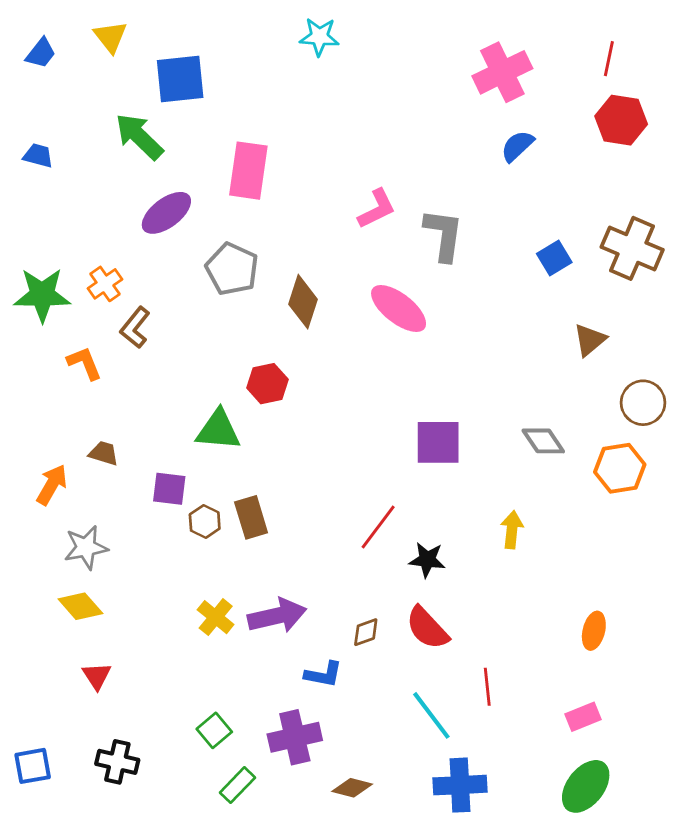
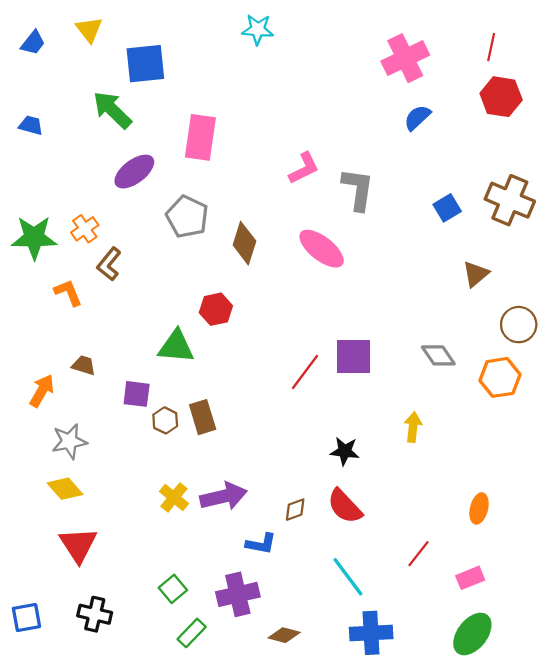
red line: (378, 527) -> (305, 372), moved
red triangle: (97, 676) -> (78, 545), size x1.6
red line: (487, 687) -> (418, 554), moved, turned 44

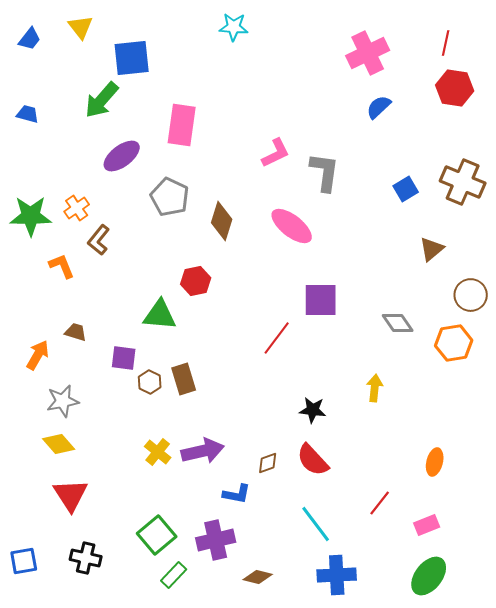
green arrow: (112, 110) -> (102, 100), turned -93
purple square: (353, 357) -> (321, 300), moved
green square: (173, 589) -> (157, 535), size x1.5

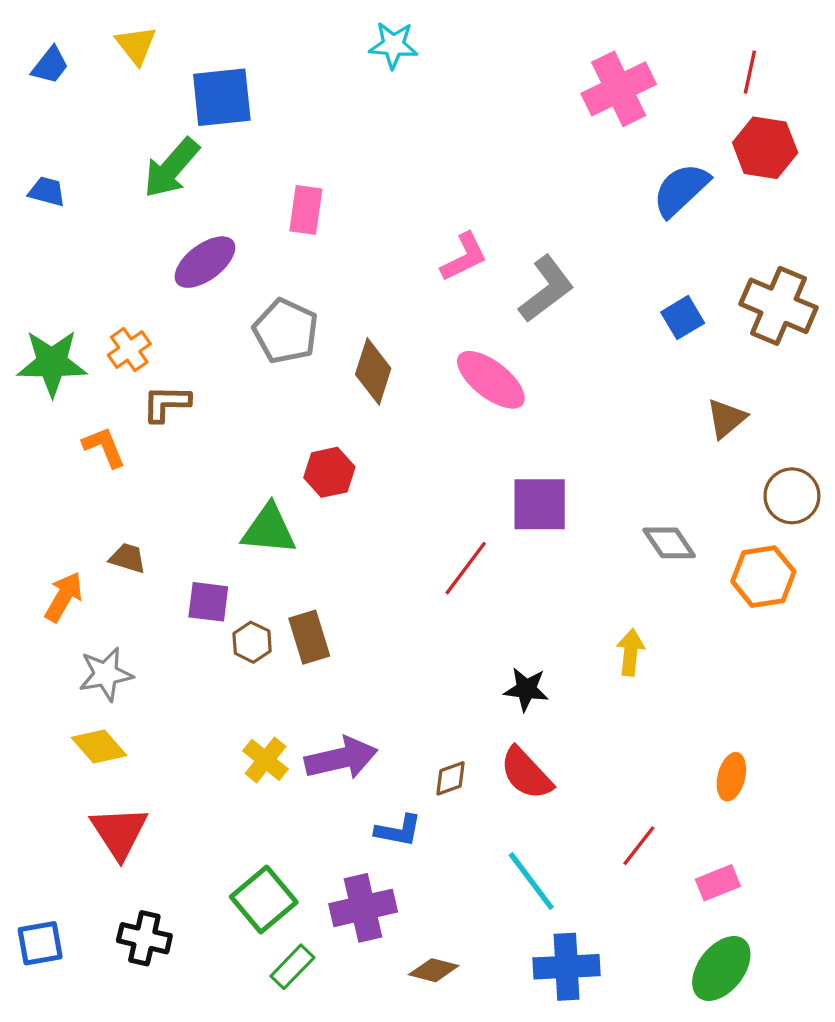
blue semicircle: (379, 107) -> (681, 190), moved, size x1.4
pink rectangle: (182, 125) -> (306, 210), size x0.7
gray L-shape: (325, 172) -> (546, 289), turned 45
brown L-shape: (99, 240) -> (166, 403), turned 52

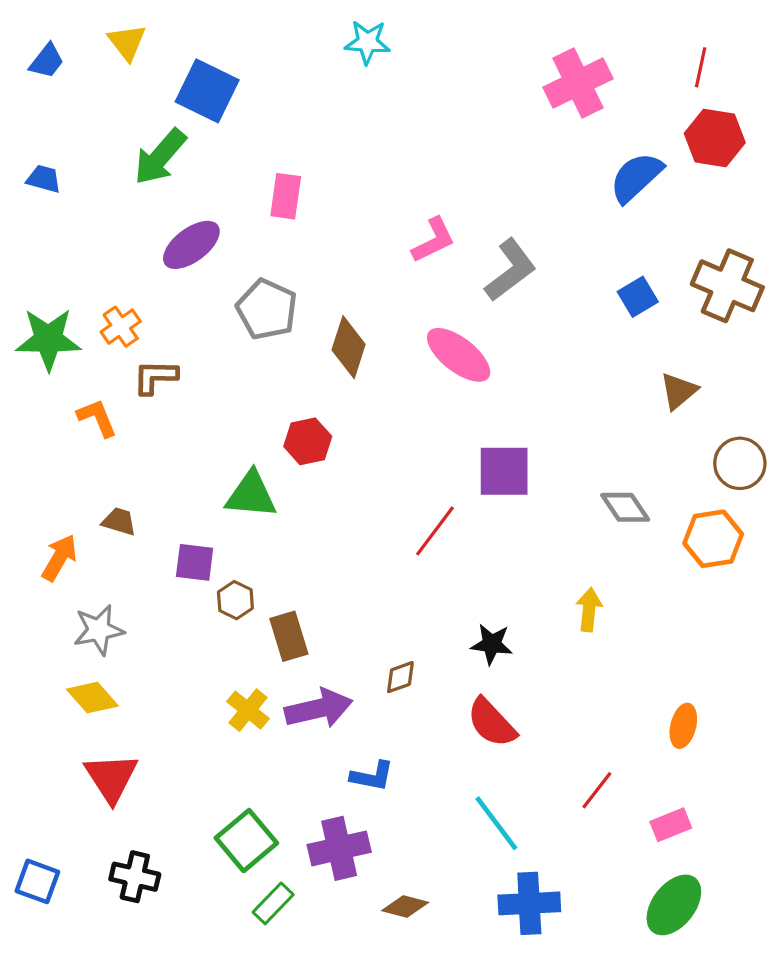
blue square: (222, 97) -> (207, 91), turned 32
brown rectangle: (309, 637) -> (289, 636), moved
brown diamond: (451, 778) -> (400, 677), moved
blue square: (40, 943) -> (37, 881), turned 30

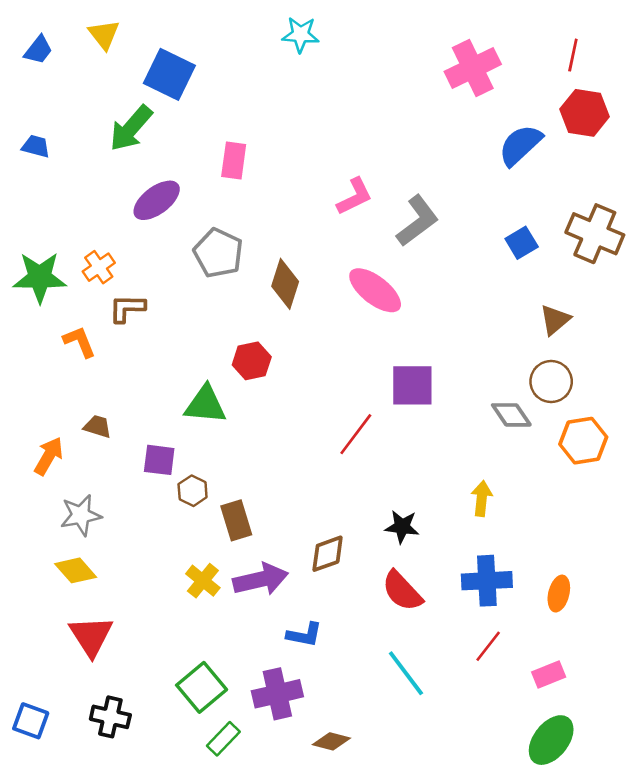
brown circle: (740, 463) -> (551, 382), moved
brown diamond: (400, 677) -> (328, 554), size x1.4
blue cross: (529, 903) -> (487, 581), moved

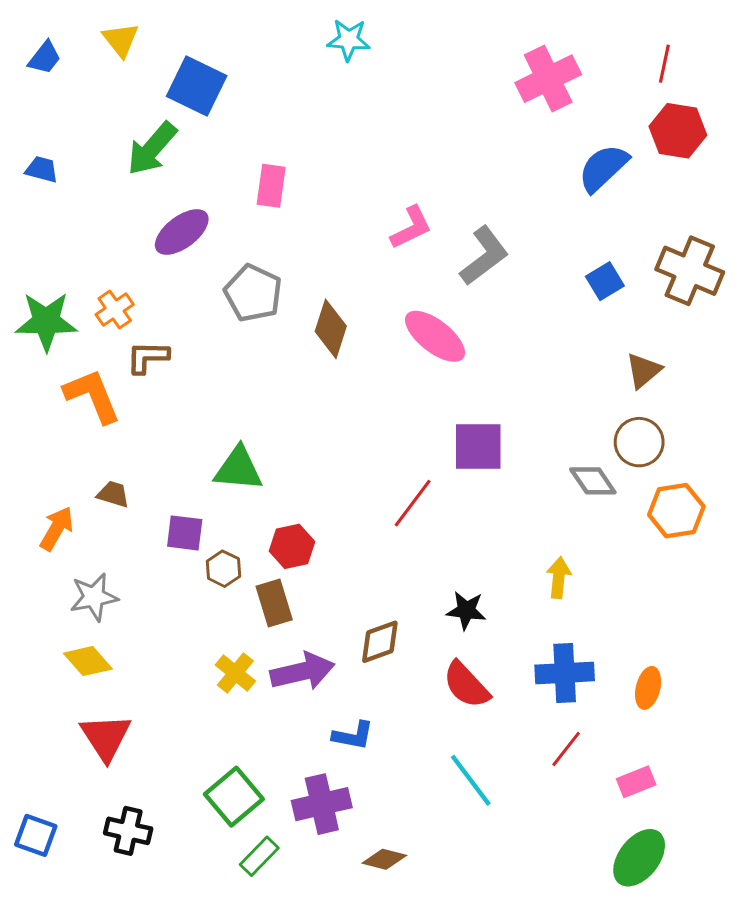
orange L-shape: (79, 342) -> (92, 396), size x1.5
red hexagon: (252, 361) -> (292, 546), moved

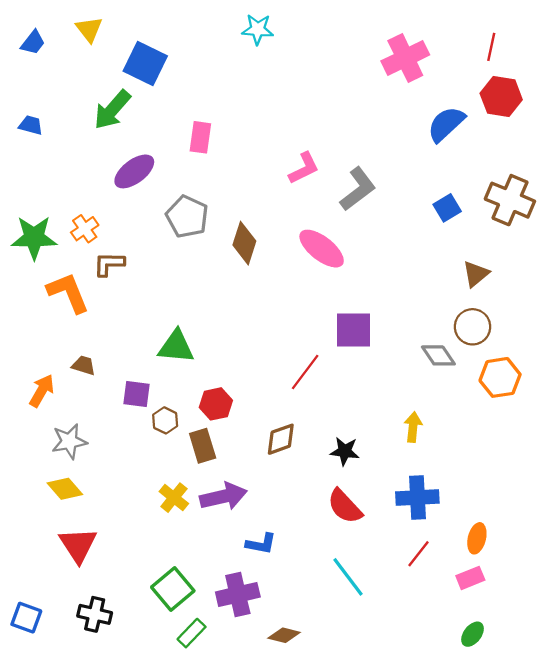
brown diamond: (380, 642) -> (281, 439), moved
orange ellipse: (648, 688) -> (477, 538), moved
green ellipse: (639, 858) -> (473, 634), size x0.6

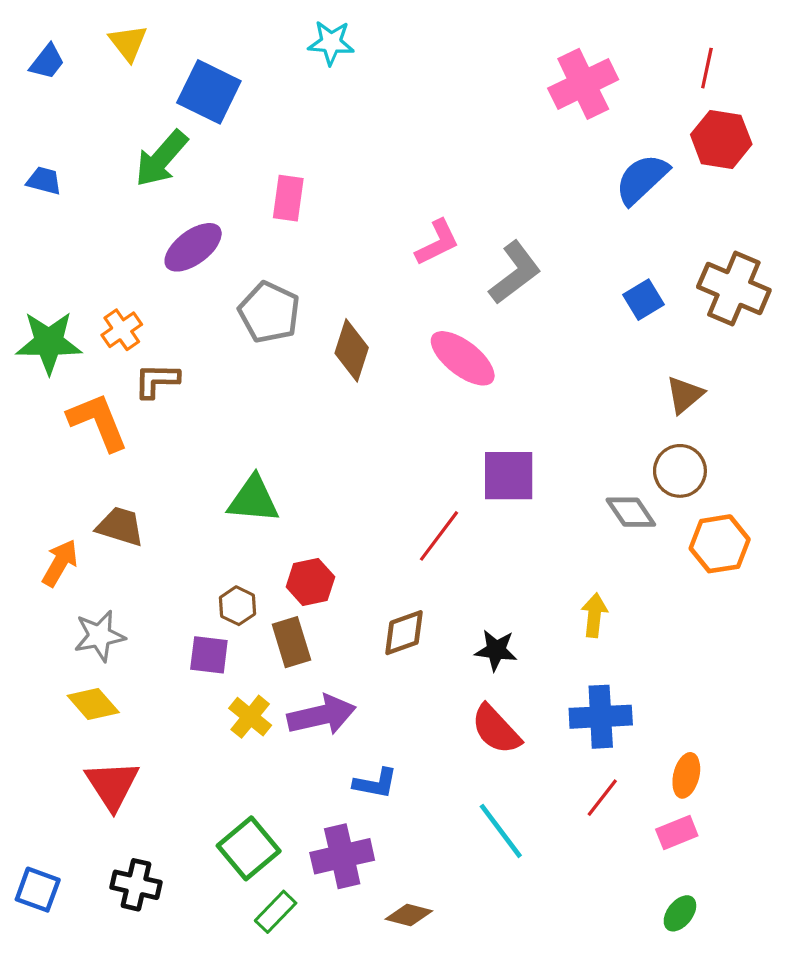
cyan star: (258, 29) -> (331, 43), moved
brown trapezoid: (84, 365) -> (120, 526), size x1.4
purple square: (136, 394) -> (209, 655), moved

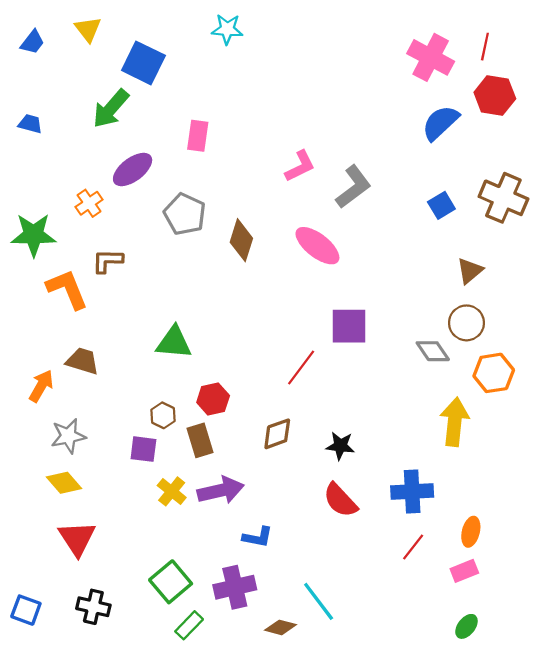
pink cross: (583, 84) -> (431, 57), moved, turned -36
orange cross: (122, 330) -> (89, 203), moved
yellow arrow: (594, 615) -> (455, 422), moved, size x1.6
cyan line: (501, 831) -> (319, 601), moved

